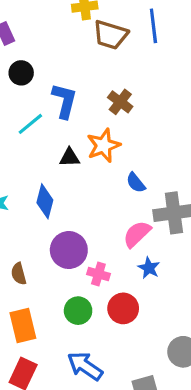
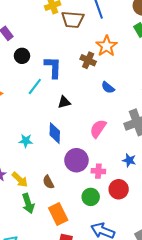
orange star: (103, 145) -> (107, 46), moved
blue semicircle: (136, 183) -> (108, 88), moved
pink semicircle: (137, 234) -> (98, 129), moved

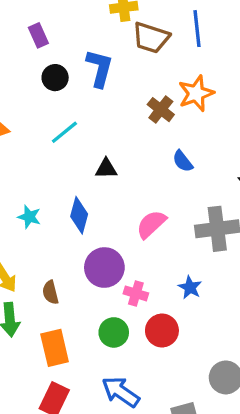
blue L-shape: (53, 67) -> (99, 68), moved

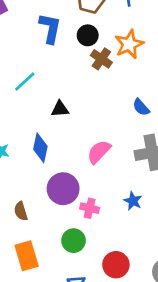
black circle: (55, 78) -> (88, 35), moved
blue semicircle: (183, 161) -> (141, 107), moved
red circle: (162, 331) -> (116, 265), moved

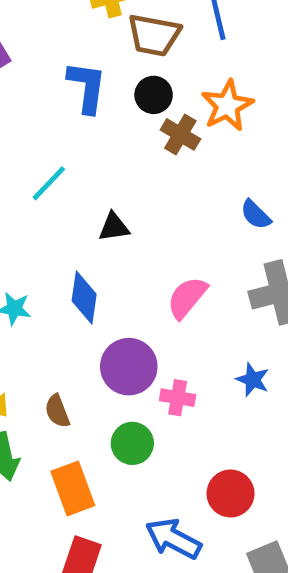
green circle: (74, 241) -> (132, 443), moved

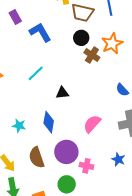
blue L-shape: (87, 87) -> (40, 32), moved, turned -40
brown semicircle: (57, 411) -> (37, 157), moved, size x1.5

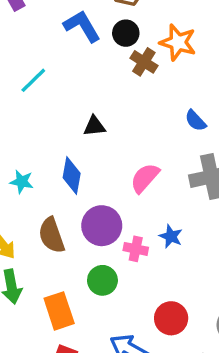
blue L-shape: (40, 32) -> (82, 26), moved
orange star: (112, 44) -> (178, 42), turned -30
cyan line: (36, 73) -> (33, 80), moved
blue star: (118, 159) -> (171, 236), moved

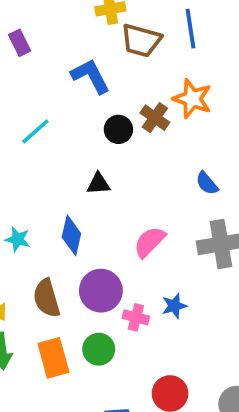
black circle: (126, 33) -> (118, 129), moved
blue star: (171, 236) -> (174, 306), turned 30
orange rectangle: (59, 311) -> (53, 358), moved

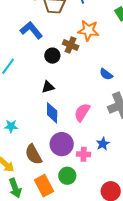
blue diamond: (71, 235) -> (52, 113), moved

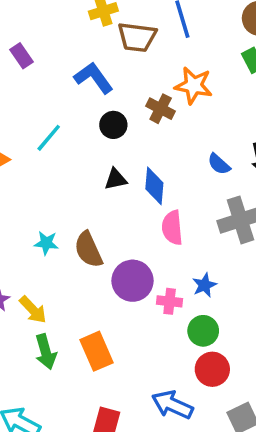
black circle: (52, 56) -> (113, 125), moved
pink semicircle: (82, 112) -> (172, 228), turned -42
blue diamond: (52, 113) -> (154, 186), moved
brown semicircle: (33, 154) -> (88, 250), moved
green circle: (67, 176) -> (203, 331), moved

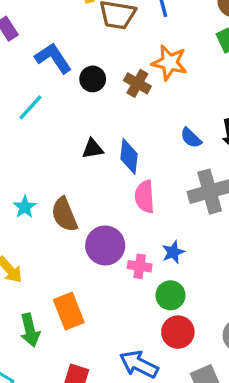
blue L-shape: (94, 78) -> (53, 58), moved
black circle: (113, 125) -> (93, 79), moved
cyan star: (46, 243) -> (25, 207), turned 30
green arrow: (46, 352) -> (30, 330), moved

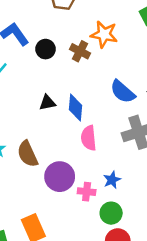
blue semicircle: (191, 138) -> (123, 92), size x1.5

